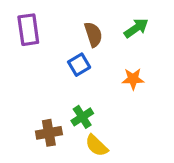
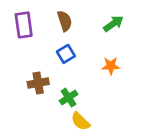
brown semicircle: (93, 34) -> (65, 21), moved
brown cross: (49, 133) -> (38, 83), moved

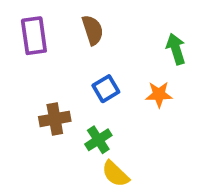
green arrow: (113, 24) -> (176, 49), moved, turned -72
blue square: (66, 54) -> (106, 89), moved

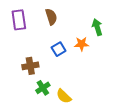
orange star: (159, 94) -> (82, 44), moved
green cross: (98, 140) -> (43, 88), moved

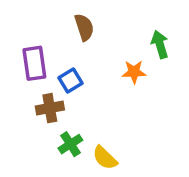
purple rectangle: (19, 20) -> (34, 63), moved
blue square: (59, 49) -> (70, 81), moved

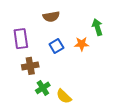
brown semicircle: (84, 27) -> (51, 17), turned 98
blue square: (70, 81) -> (56, 46), moved

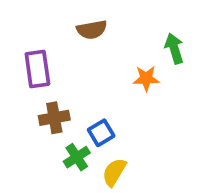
blue square: (56, 46) -> (101, 133), moved
yellow semicircle: (64, 96) -> (114, 172), turned 77

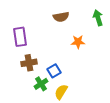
brown semicircle: (92, 30) -> (61, 17), moved
green arrow: (174, 48) -> (98, 18), moved

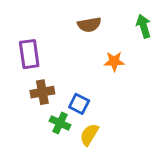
blue square: (54, 71) -> (79, 104), turned -32
green cross: (41, 84) -> (60, 123), turned -32

